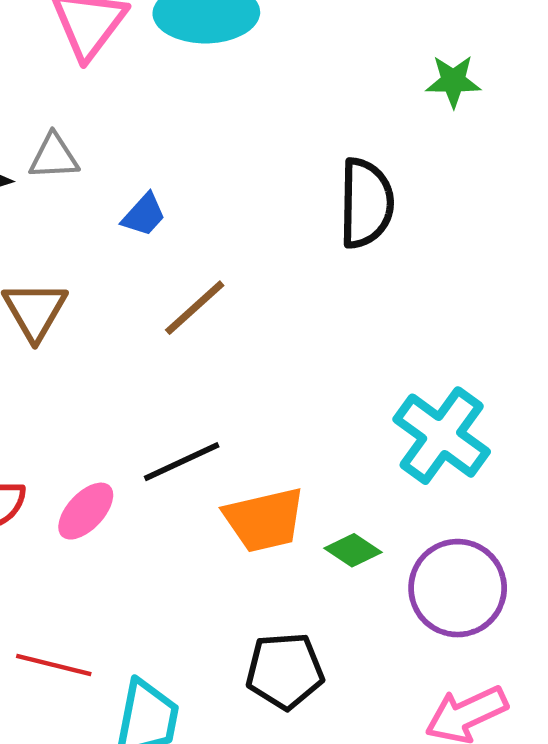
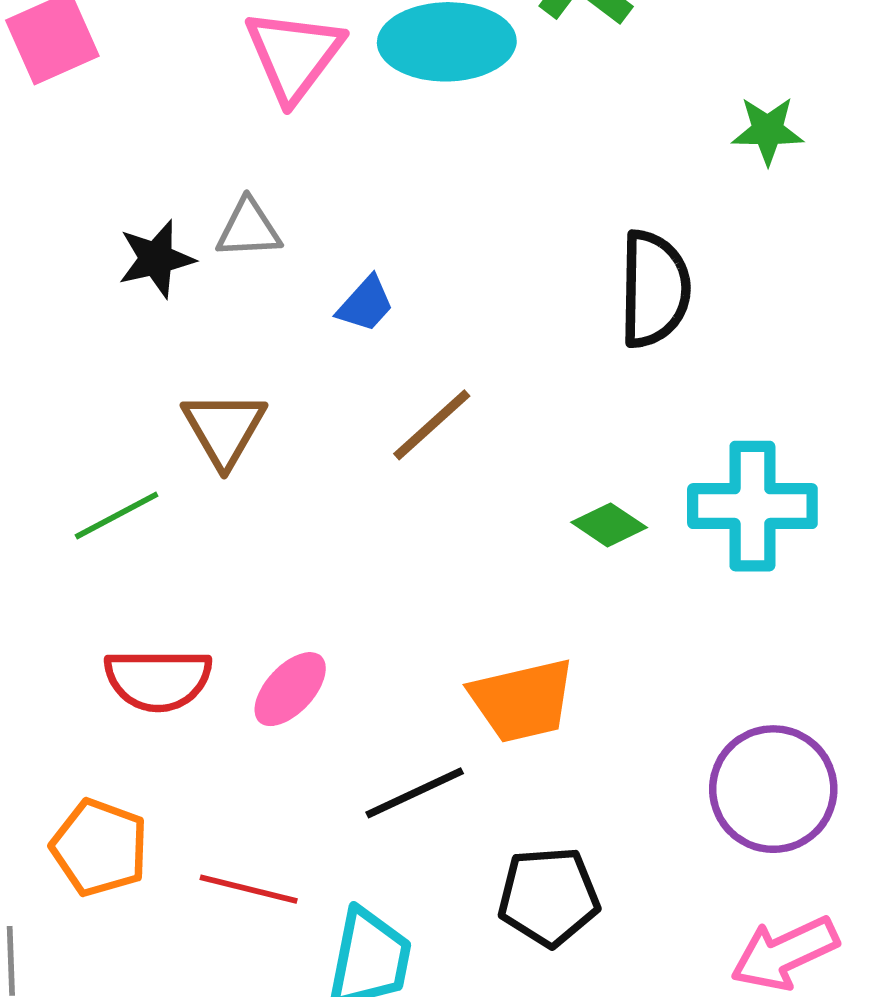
cyan cross: (442, 436) -> (752, 506), moved, turned -36
black line: (182, 462) -> (415, 793), moved
green diamond: (353, 550) -> (609, 525), moved

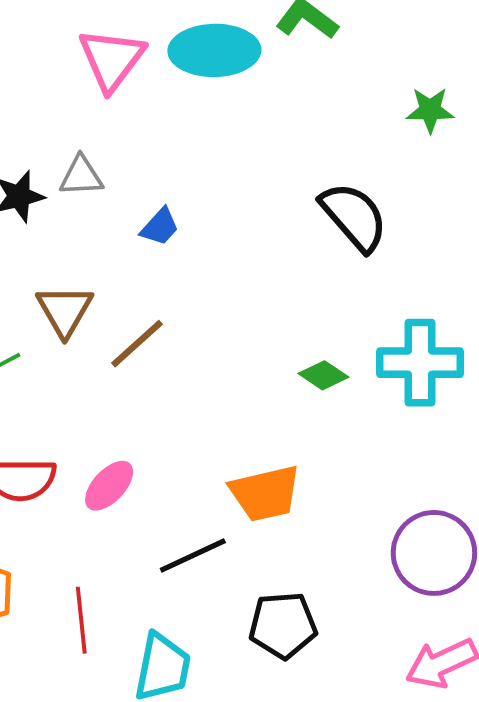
black semicircle: (654, 289) -> (354, 217), turned -42
brown line: (432, 425) -> (137, 344), moved
red line: (249, 889) -> (81, 620), turned 70

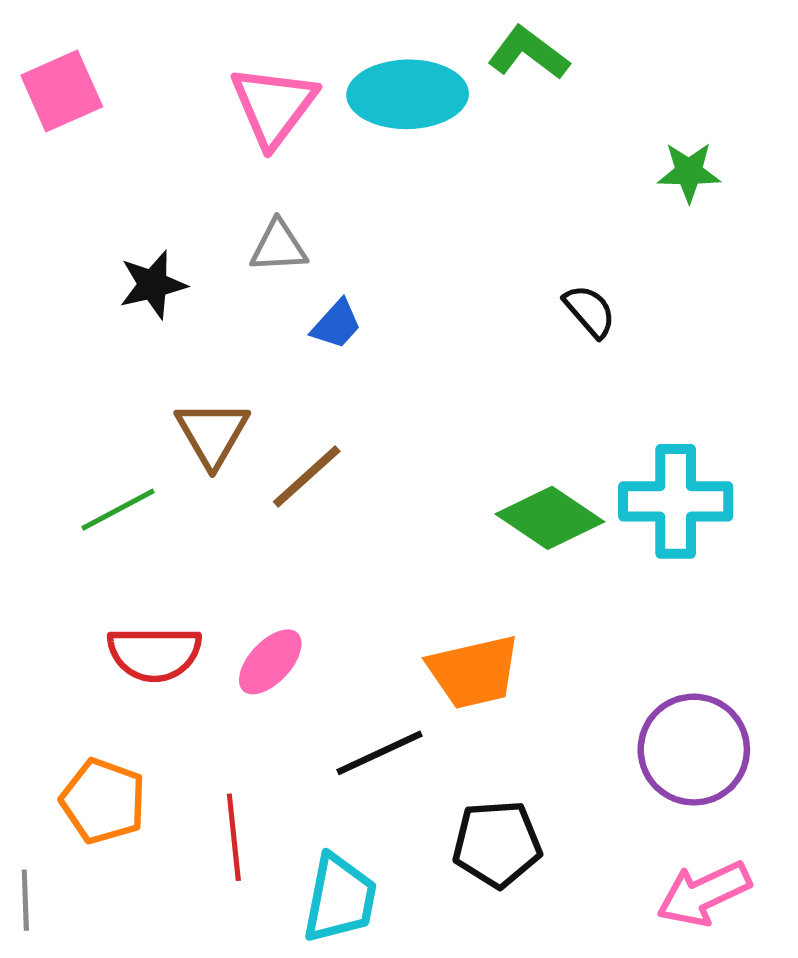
gray triangle: (81, 176) -> (279, 247), moved
black semicircle: (354, 217) -> (590, 311), size x0.6
green diamond: (324, 375) -> (550, 518), size x1.6

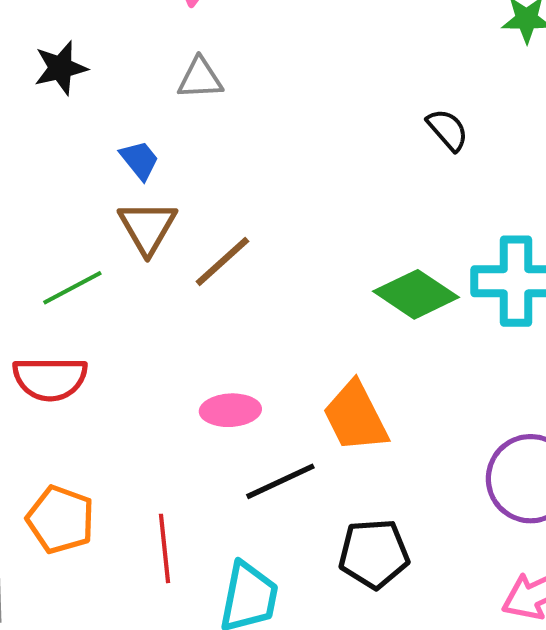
black star: (153, 285) -> (61, 68), moved
blue trapezoid: (336, 324) -> (140, 160), moved, turned -81
red semicircle: (154, 654) -> (50, 379), moved
pink ellipse: (270, 662) -> (230, 410), moved, turned 44
orange trapezoid: (474, 672) -> (355, 417), turned 76

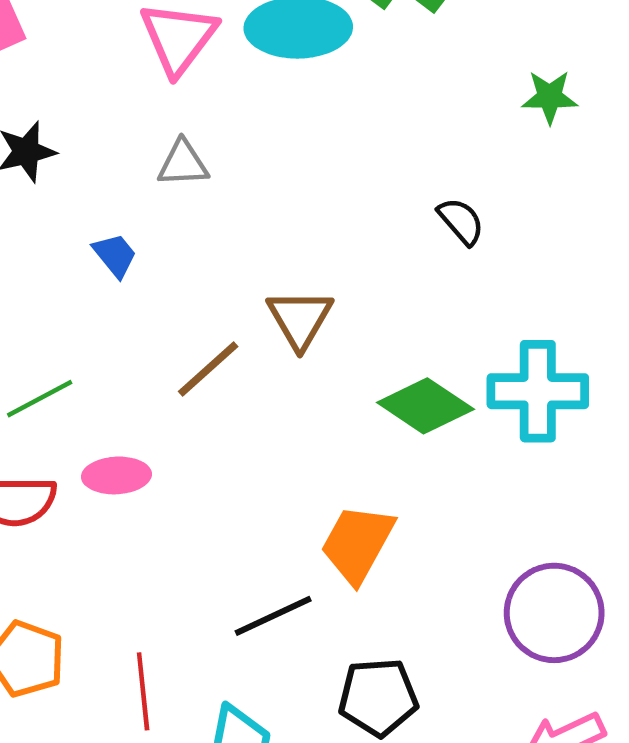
brown triangle: (147, 227) -> (300, 319), moved
pink ellipse: (230, 410) -> (116, 475), moved
orange trapezoid: (355, 417) -> (357, 543), turned 56

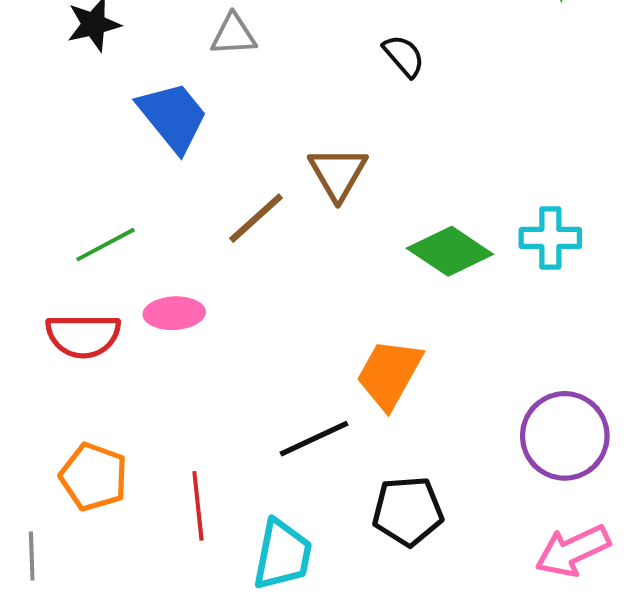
black semicircle: (461, 221) -> (404, 56), moved
blue trapezoid: (115, 255) -> (173, 117), size x1.8
cyan cross: (538, 391) -> (550, 238), size x0.7

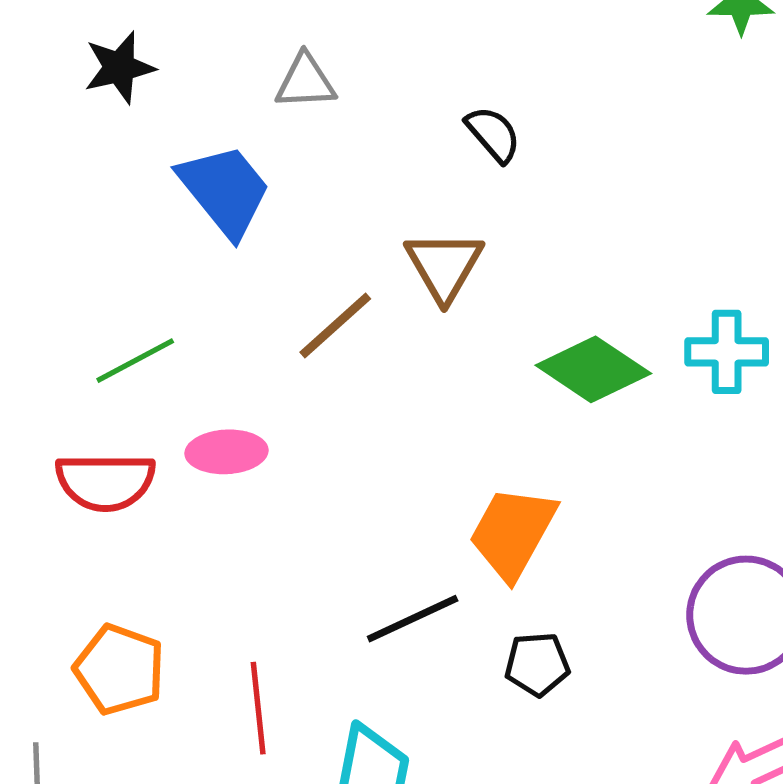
black semicircle: (404, 56) -> (493, 134), moved
black pentagon: (408, 511) -> (537, 664), moved, size x0.7

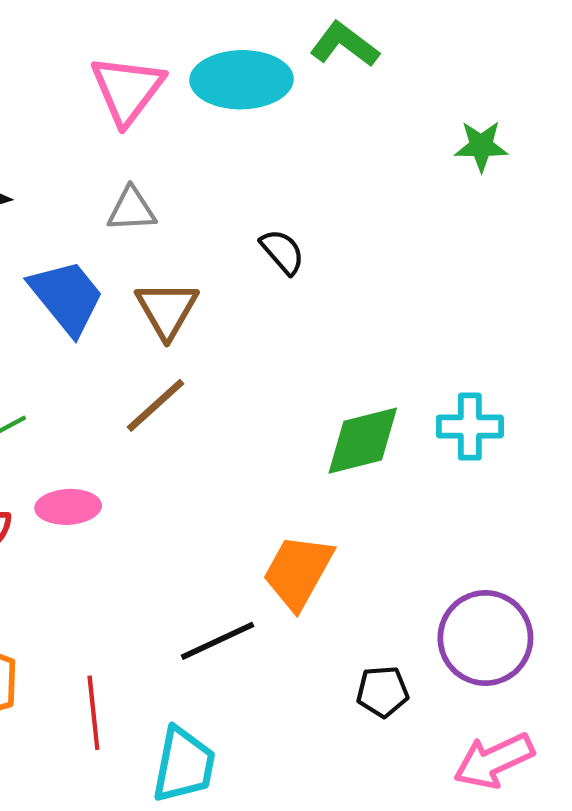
brown triangle: (444, 266) -> (167, 310), moved
green diamond: (593, 369) -> (363, 441), turned -48
black pentagon: (537, 664) -> (382, 692), moved

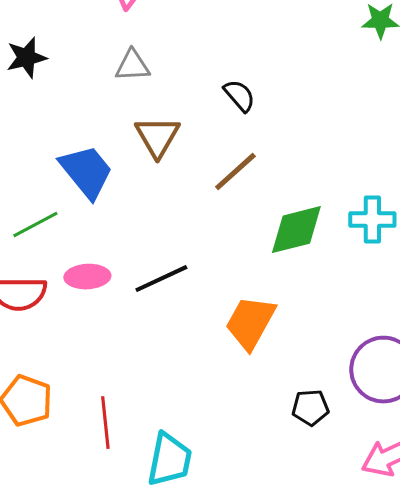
blue trapezoid: (67, 297) -> (86, 172), moved
brown line: (156, 405) -> (235, 172), moved
black line: (218, 641) -> (161, 279), moved

